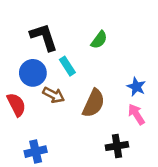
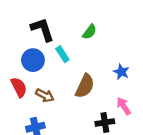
brown arrow: (54, 95) -> (45, 95), moved
pink arrow: (136, 114) -> (124, 106), moved

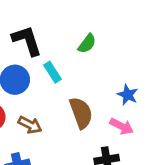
brown semicircle: (85, 86) -> (81, 113), turned -45
pink arrow: (124, 106) -> (122, 126), moved, turned 150

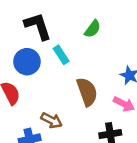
brown arrow: (30, 125) -> (52, 120), moved

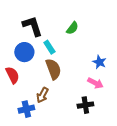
brown semicircle: (87, 92) -> (53, 69), moved
brown arrow: (52, 120) -> (42, 95), turned 91

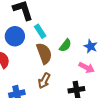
green semicircle: (72, 28) -> (65, 45), moved
brown arrow: (42, 95) -> (44, 81), moved

